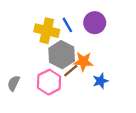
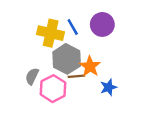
orange star: (83, 61) -> (90, 66), turned 30
brown line: (71, 71) -> (76, 76), turned 35
gray semicircle: (14, 83) -> (32, 76), moved

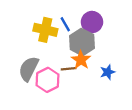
gray hexagon: (67, 59) -> (82, 42), moved
gray semicircle: (32, 76) -> (29, 69), size x1.6
blue star: (108, 87) -> (108, 72), moved

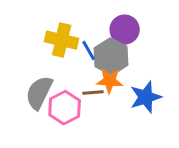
blue line: (65, 24) -> (89, 51), moved
orange star: (81, 60) -> (110, 81), turned -30
blue star: (108, 72) -> (146, 97), size x1.5

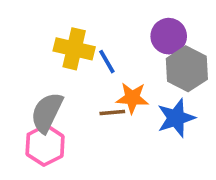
purple circle: (125, 30) -> (169, 36), moved
gray hexagon: (111, 57) -> (187, 69), moved
pink hexagon: (65, 108) -> (45, 145), moved

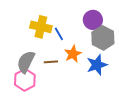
orange star: (132, 98) -> (73, 54), turned -30
brown line: (112, 112) -> (51, 62), moved

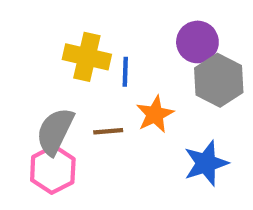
blue line: (59, 34) -> (125, 72), turned 32
blue star: (97, 65) -> (206, 163), moved

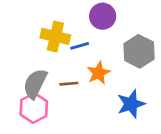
purple circle: (197, 42) -> (103, 16), moved
blue line: (125, 72) -> (80, 46), turned 72

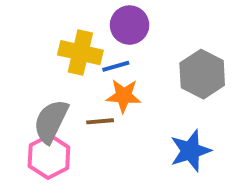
purple circle: (103, 16) -> (130, 25), moved
orange star: (99, 73) -> (124, 96), moved, turned 30

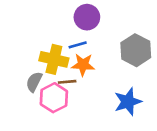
yellow cross: (80, 53) -> (54, 59), moved
gray semicircle: (51, 121) -> (34, 82), size x0.7
pink hexagon: (49, 157) -> (54, 98), moved

